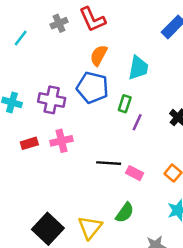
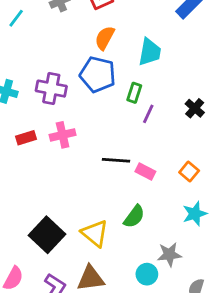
yellow triangle: (90, 228) -> (95, 233), turned -30

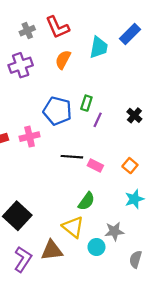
cyan trapezoid: (150, 52) -> (99, 47), moved
blue pentagon: (98, 74) -> (57, 111), moved
purple cross: (51, 89) -> (21, 65), moved, turned -30
yellow triangle: (95, 233) -> (73, 227), moved

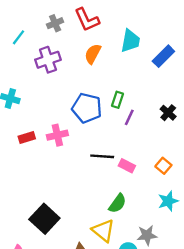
blue rectangle: (130, 34) -> (163, 56), moved

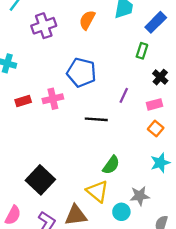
green rectangle: (117, 100) -> (142, 51), moved
purple line: (129, 117) -> (124, 95), moved
pink rectangle: (127, 166) -> (155, 104), moved, turned -42

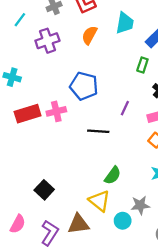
red rectangle: (23, 101) -> (28, 114), size x1.6
black square: (40, 180) -> (44, 190), size x0.7

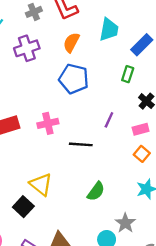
blue pentagon: (84, 86) -> (74, 79), moved
pink cross: (56, 111) -> (48, 123), moved
yellow triangle: (99, 201) -> (41, 184), moved
gray star: (140, 205) -> (125, 223), turned -30

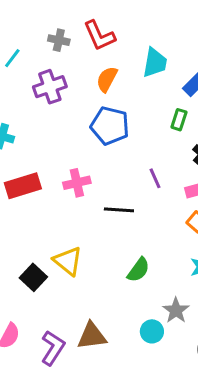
gray cross: (34, 12) -> (59, 40), turned 35
purple line: (109, 120) -> (155, 178), turned -49
black square: (23, 207) -> (33, 277), moved

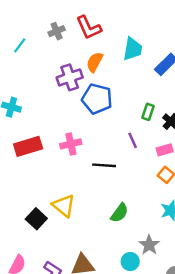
gray cross: (59, 40) -> (57, 31), turned -35
purple cross: (50, 87) -> (70, 77), moved
green rectangle: (179, 120) -> (148, 112), moved

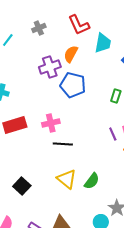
red L-shape: (89, 28) -> (79, 25), moved
purple line: (133, 140) -> (113, 134), moved
black line: (104, 165) -> (63, 144), moved
yellow triangle: (64, 206) -> (67, 179), moved

